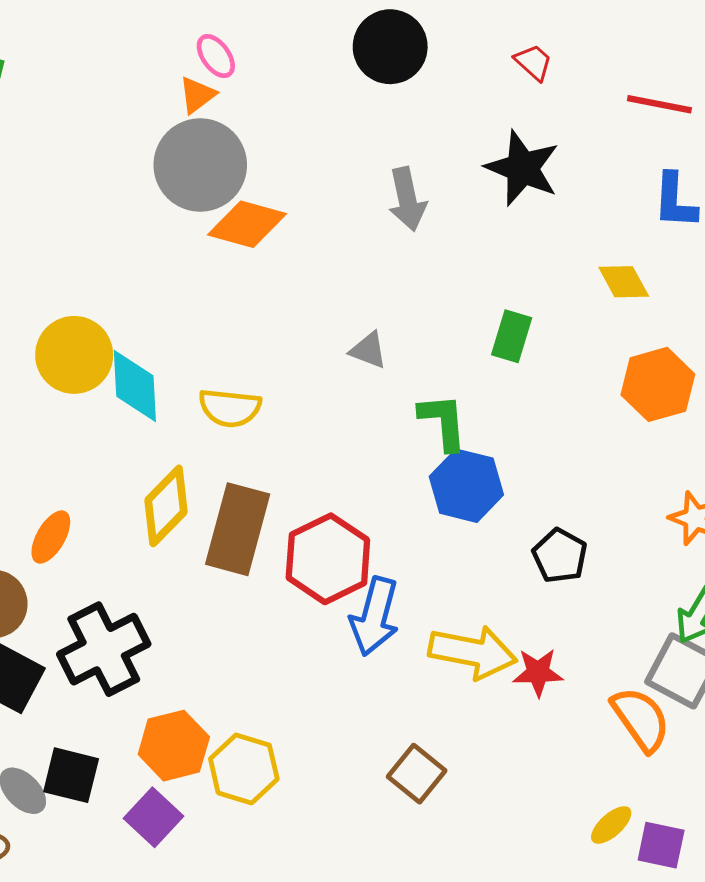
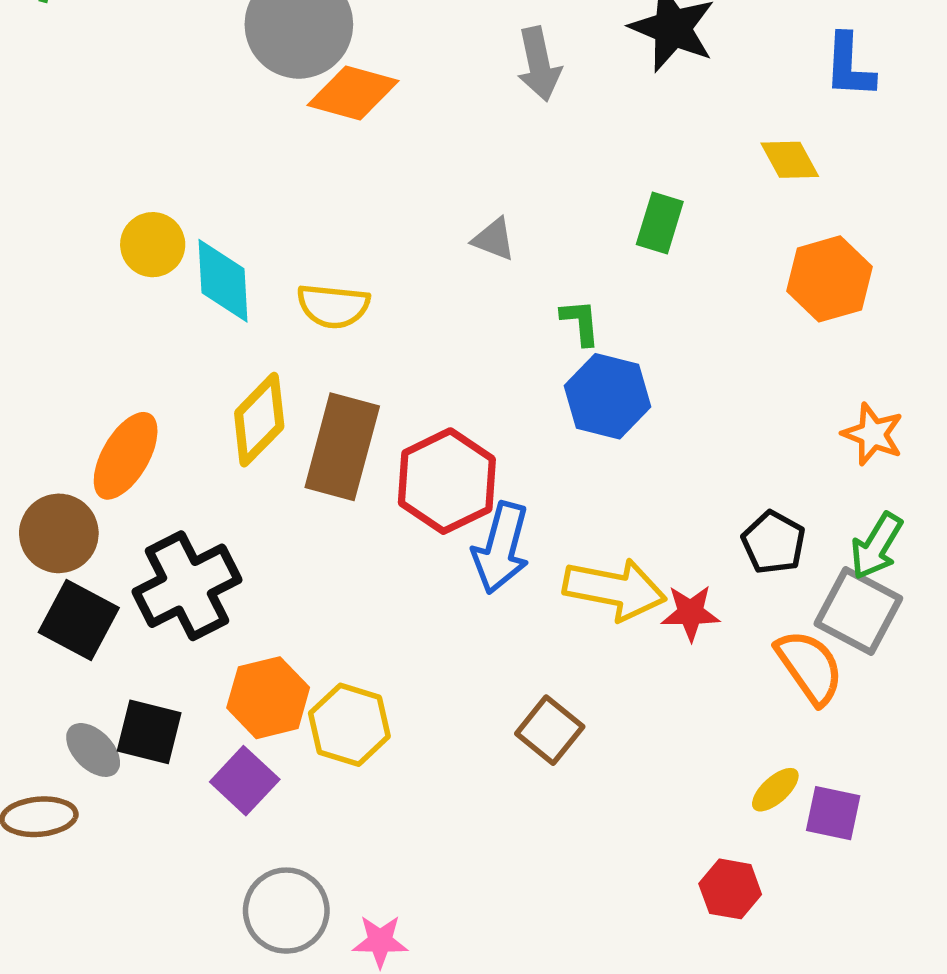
yellow circle: (74, 355) -> (153, 245), size x0.7
green L-shape: (443, 422) -> (580, 322), size x0.7
orange ellipse: (51, 537) -> (126, 456), size x1.4
black pentagon: (560, 556) -> (774, 542), moved

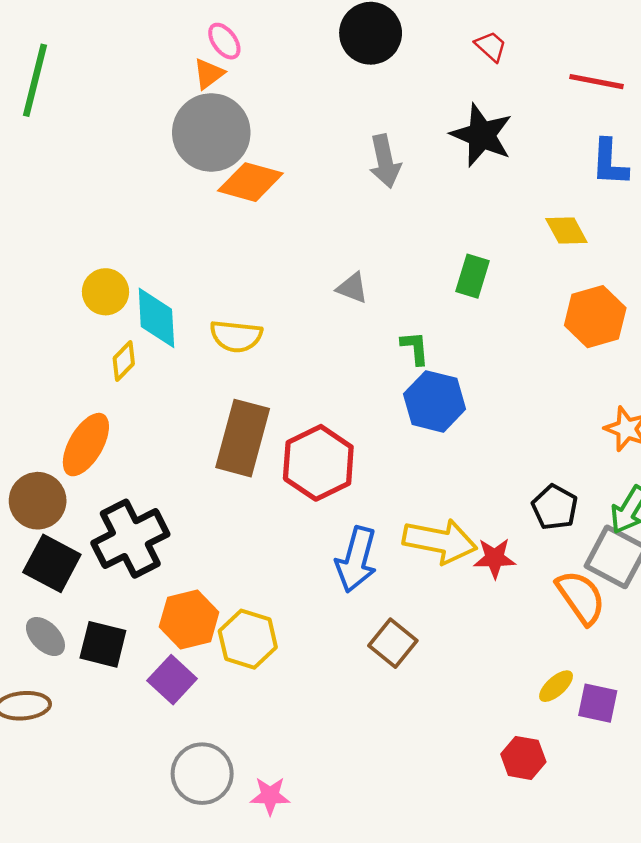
yellow diamond: (259, 420) -> (124, 361), moved, size x0.6
blue arrow: (501, 548) -> (356, 559), moved
gray ellipse: (93, 750) -> (45, 637), moved

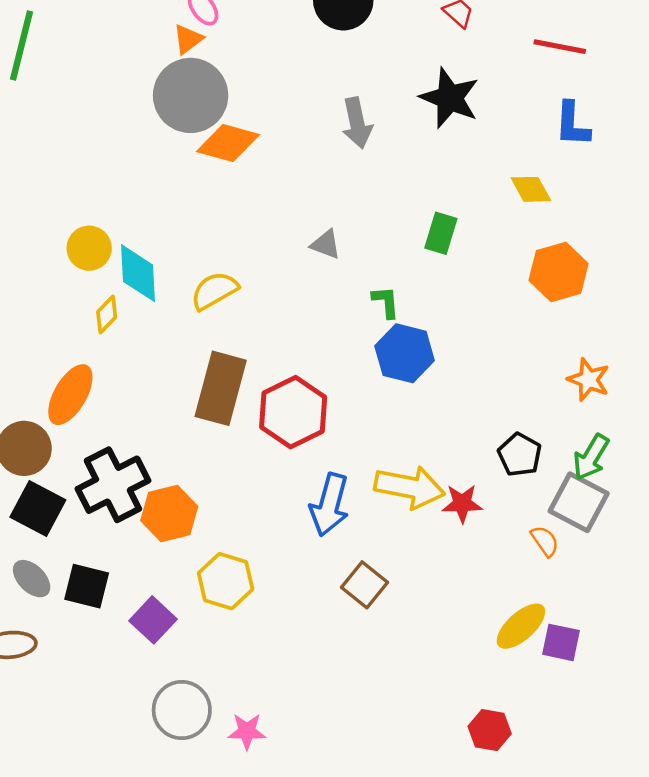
yellow semicircle: (236, 336) -> (214, 291), turned 144
orange semicircle: (581, 597) -> (545, 541), size x0.6
orange hexagon: (189, 620) -> (169, 513), moved
yellow ellipse: (556, 686) -> (521, 626), size x1.5
red hexagon: (523, 758) -> (490, 730), moved

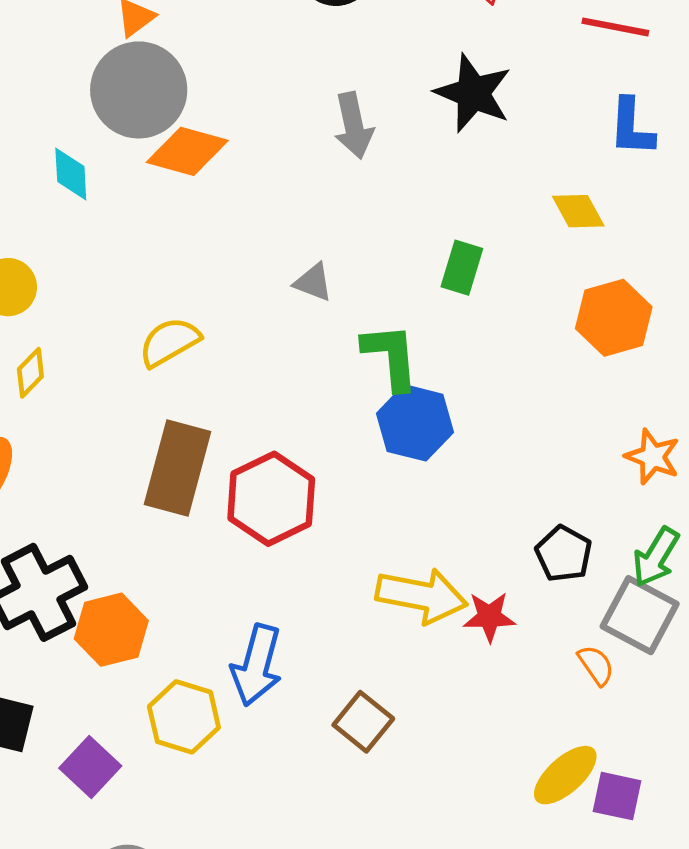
cyan diamond: (138, 273) -> (71, 174), moved, size x0.7
green L-shape: (386, 302) -> (391, 357), size x1.6
blue arrow: (329, 505) -> (257, 665), moved

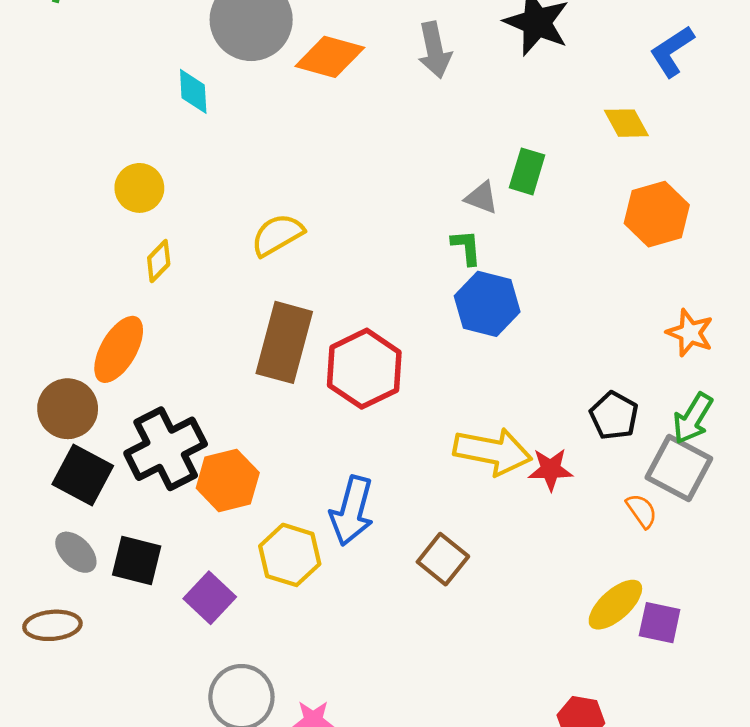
blue L-shape: (632, 127) -> (672, 51), turned 54
orange diamond: (187, 151) -> (330, 57), moved
gray triangle: (313, 282) -> (482, 198), moved
green L-shape: (391, 357) -> (466, 247), size x0.6

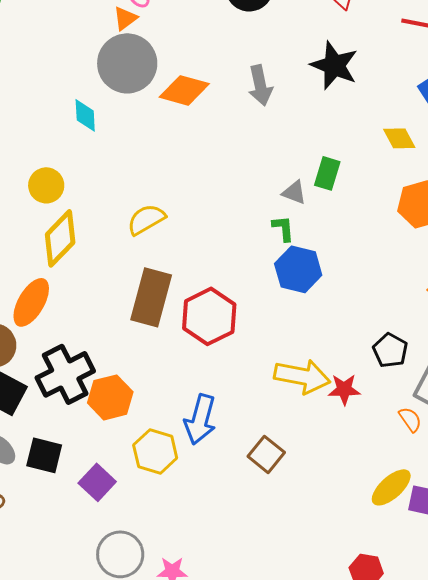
yellow diamond: (159, 261) -> (60, 238), size x1.8

